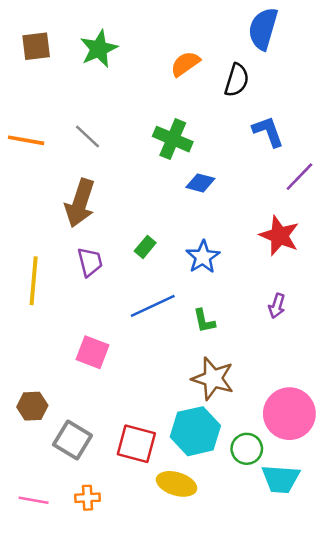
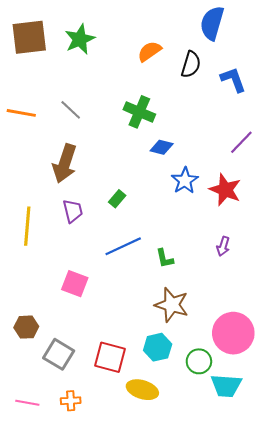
brown square: (36, 46) -> (29, 37), size x1.5
blue L-shape: (268, 132) -> (233, 80), moved
blue star: (203, 257) -> (185, 181), moved
cyan hexagon: (195, 431) -> (158, 347), size x0.7

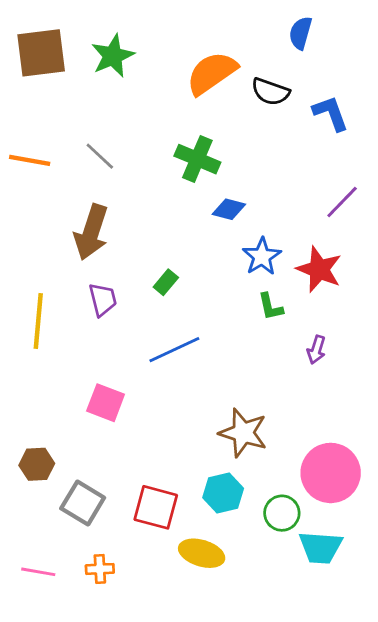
blue semicircle: (212, 23) -> (301, 33), size x0.7
orange semicircle: (149, 51) -> (212, 73), size x1.5
black semicircle: (191, 64) -> (270, 92), turned 92
green L-shape: (165, 258) -> (270, 307), moved

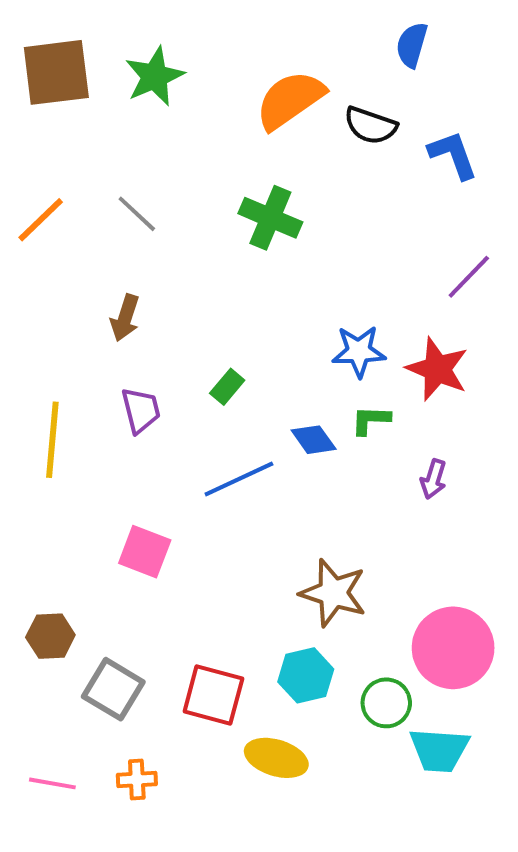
orange line: (30, 160) -> (41, 220), turned -54
blue diamond: (229, 209) -> (314, 440), moved, turned 40
brown arrow: (91, 232) -> (125, 318), size x0.6
blue star: (262, 257) -> (359, 351), turned 30
green L-shape: (270, 307) -> (371, 420), turned 104

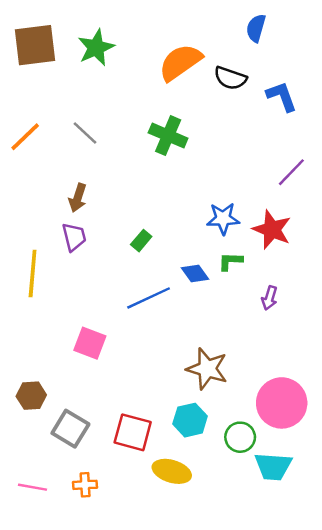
purple trapezoid: (141, 410) -> (74, 237), moved

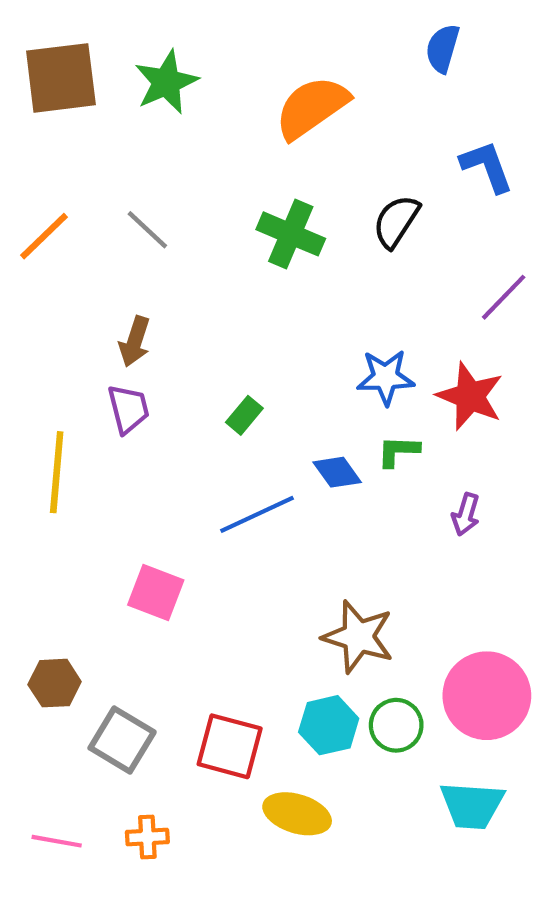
black semicircle: (230, 78) -> (396, 221), moved, turned 104
green circle: (240, 437) -> (396, 725), moved

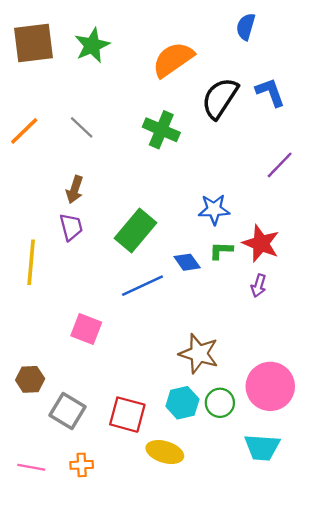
black semicircle: (396, 221) -> (220, 98), moved, size x1.4
red star: (470, 396) -> (261, 243), moved
green rectangle: (244, 415) -> (136, 231), size x2.0

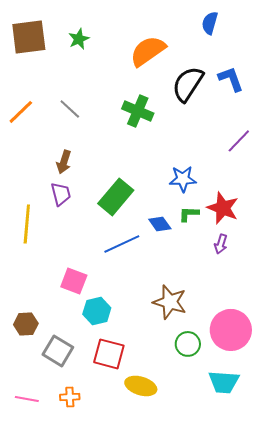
green star: (92, 45) -> (79, 39), size x0.7
cyan hexagon: (182, 403) -> (97, 311), moved

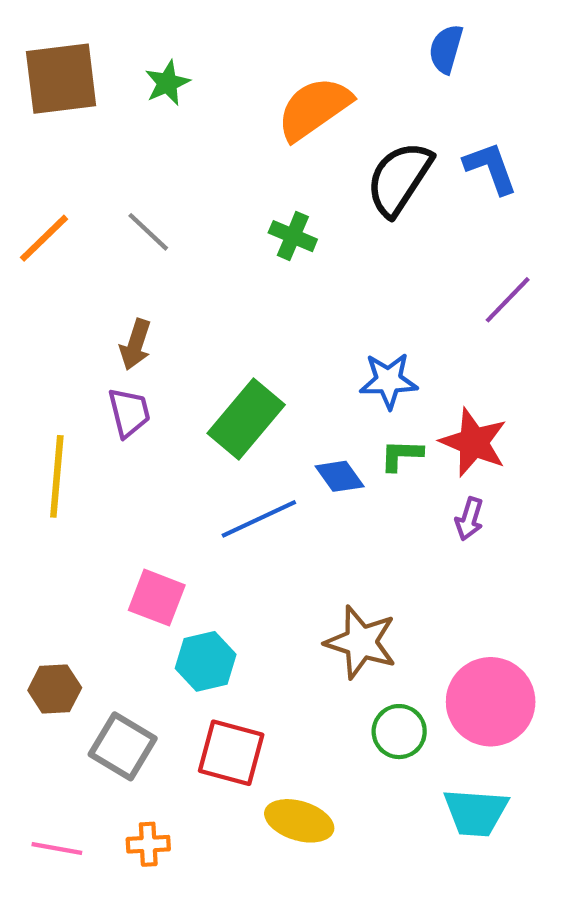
green cross: (138, 111) -> (293, 236), size x0.7

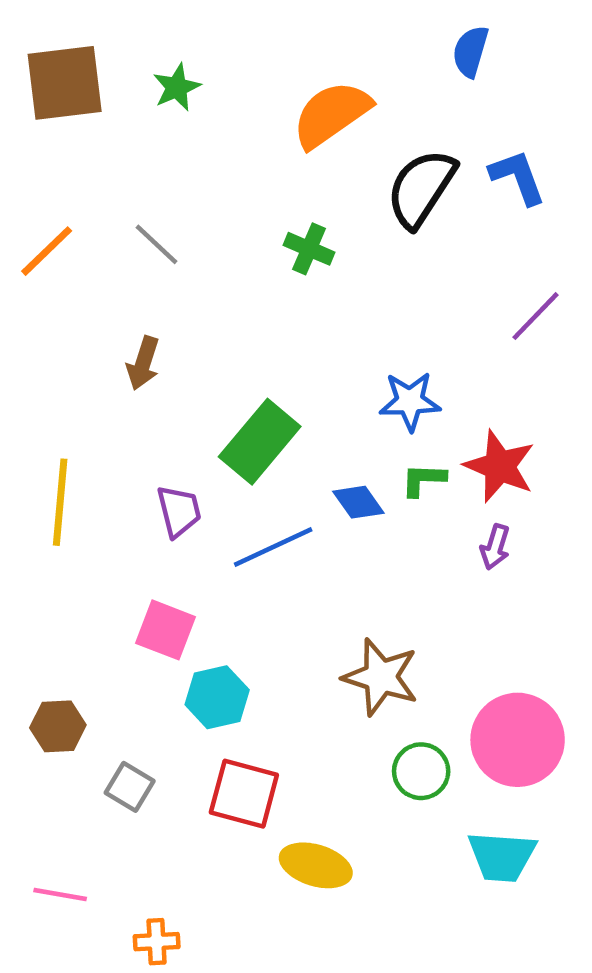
purple trapezoid: (129, 413) -> (179, 511), moved
gray square: (123, 746) -> (130, 787), size x0.7
orange cross: (148, 844) -> (157, 942), moved

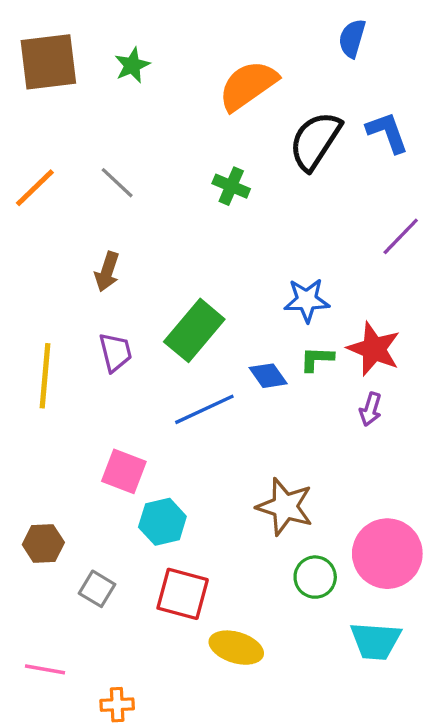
purple trapezoid: (179, 511) -> (115, 352), moved

